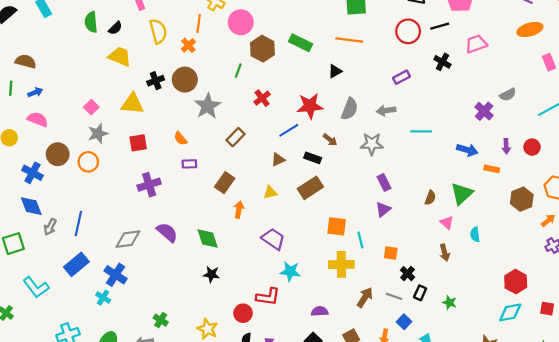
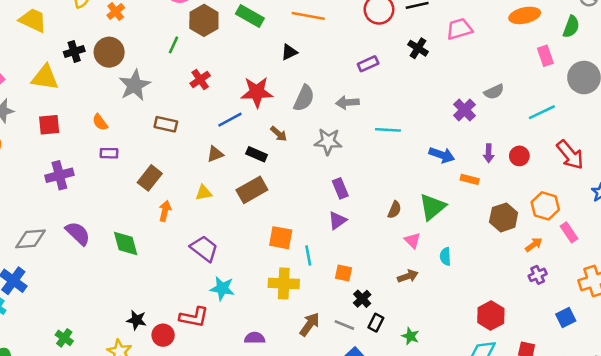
brown rectangle: (236, 137) -> (166, 124), turned 54
brown arrow: (445, 253) -> (408, 276), turned -98
black star: (211, 274) -> (137, 320), moved

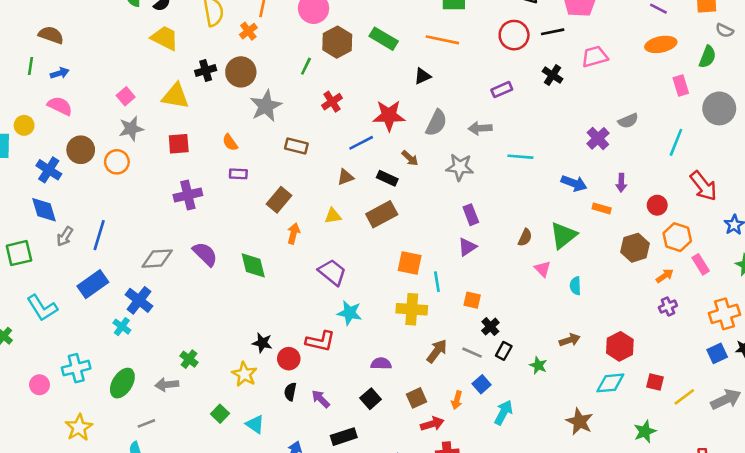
cyan line: (542, 112) -> (676, 142), turned -44
red circle: (519, 156) -> (657, 205), moved
brown arrow: (408, 276) -> (570, 340), moved
blue square: (566, 317) -> (717, 353), moved

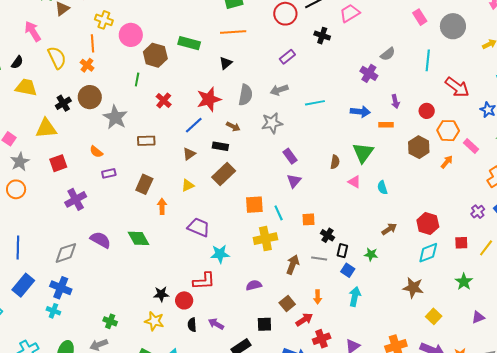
purple cross: (668, 307) -> (478, 212), moved
blue square: (482, 384) -> (348, 270), moved
black square: (371, 399) -> (264, 324), moved, turned -35

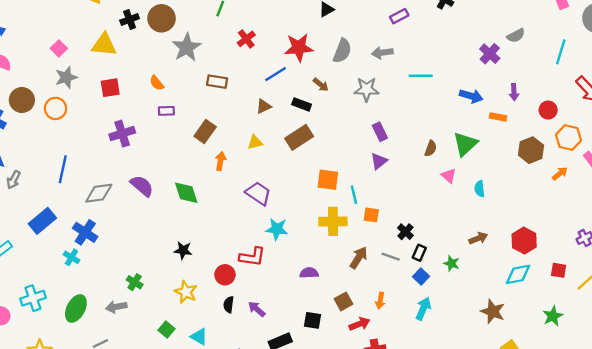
orange square: (309, 219) -> (371, 215), moved
blue line: (18, 248) -> (63, 169), moved
black star: (161, 294) -> (183, 250), moved

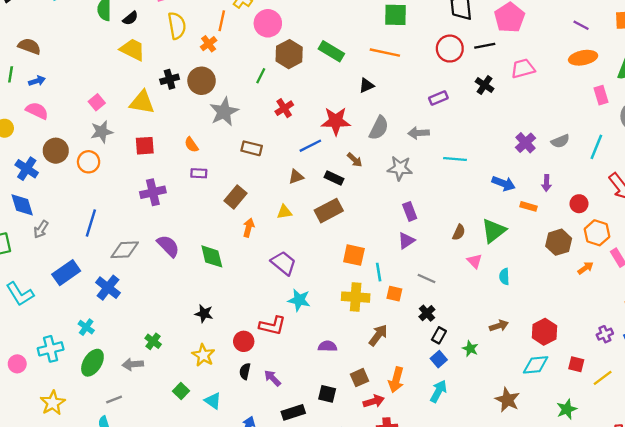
gray semicircle: (516, 36) -> (560, 141), moved
cyan cross: (71, 257) -> (86, 327), moved
gray line: (391, 257) -> (426, 278), moved
orange arrow: (380, 301) -> (396, 380), size x1.5

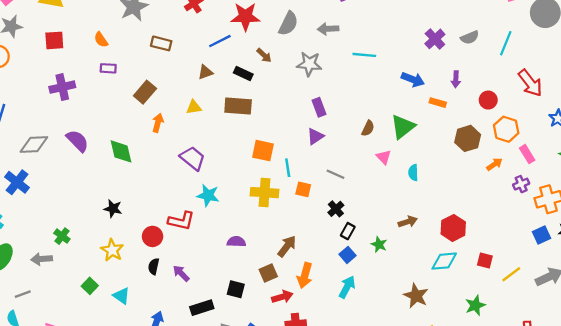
brown rectangle: (329, 211) -> (238, 106), turned 32
purple cross: (605, 334) -> (521, 184), moved
brown arrow: (378, 335) -> (287, 246), moved

